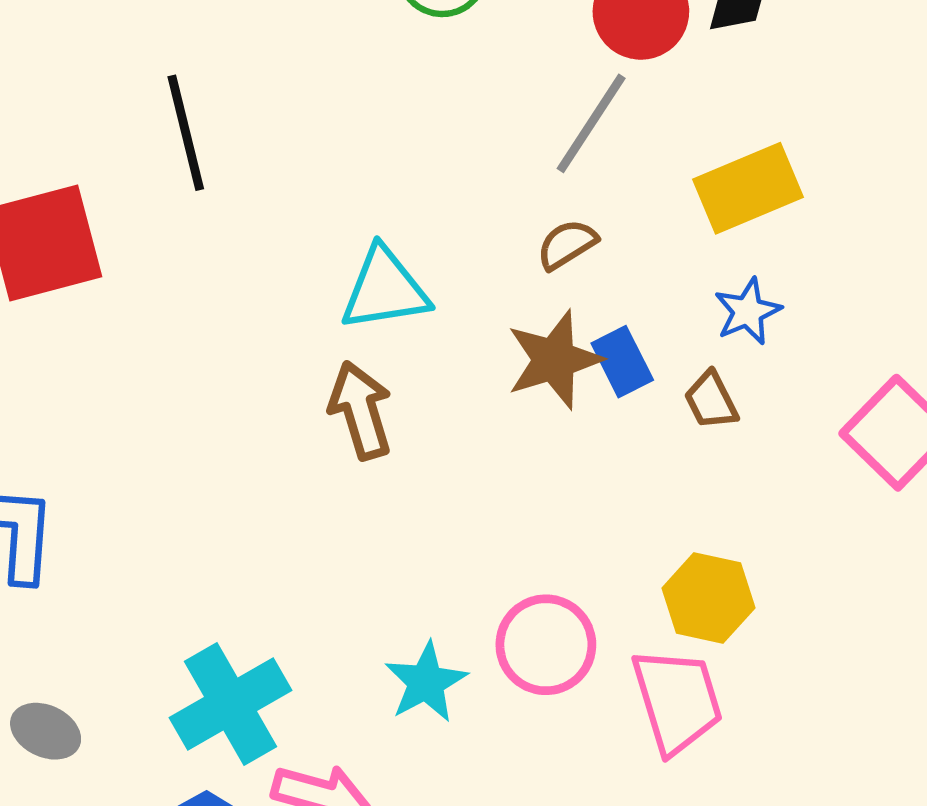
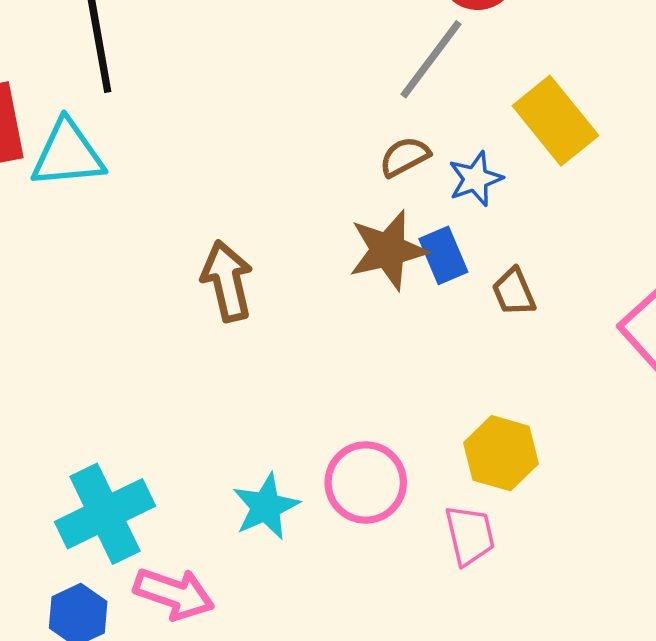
yellow rectangle: (748, 188) -> (555, 121), turned 70
cyan triangle: (385, 289) -> (68, 154), moved
blue star: (748, 311) -> (476, 179), moved
pink trapezoid: (677, 701) -> (470, 535), size x0.7

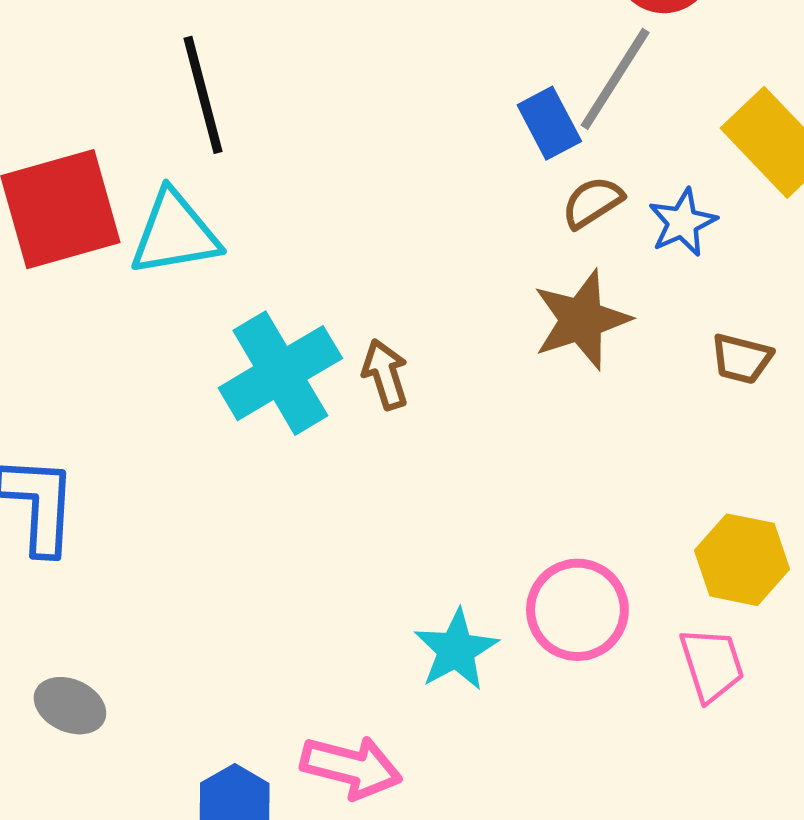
blue rectangle: (443, 255) -> (549, 123), moved
brown arrow: (227, 281) -> (385, 374), size x0.7
brown trapezoid: (514, 292) -> (742, 359), turned -48
cyan cross: (105, 514) -> (280, 373), moved

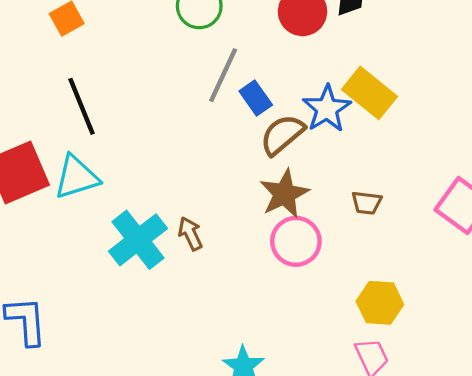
gray line: (615, 79) -> (223, 75), moved
brown semicircle: (592, 202) -> (282, 135), size x1.5
blue star: (683, 222) -> (327, 109), moved, size x1.4
pink circle: (577, 610) -> (296, 241), moved

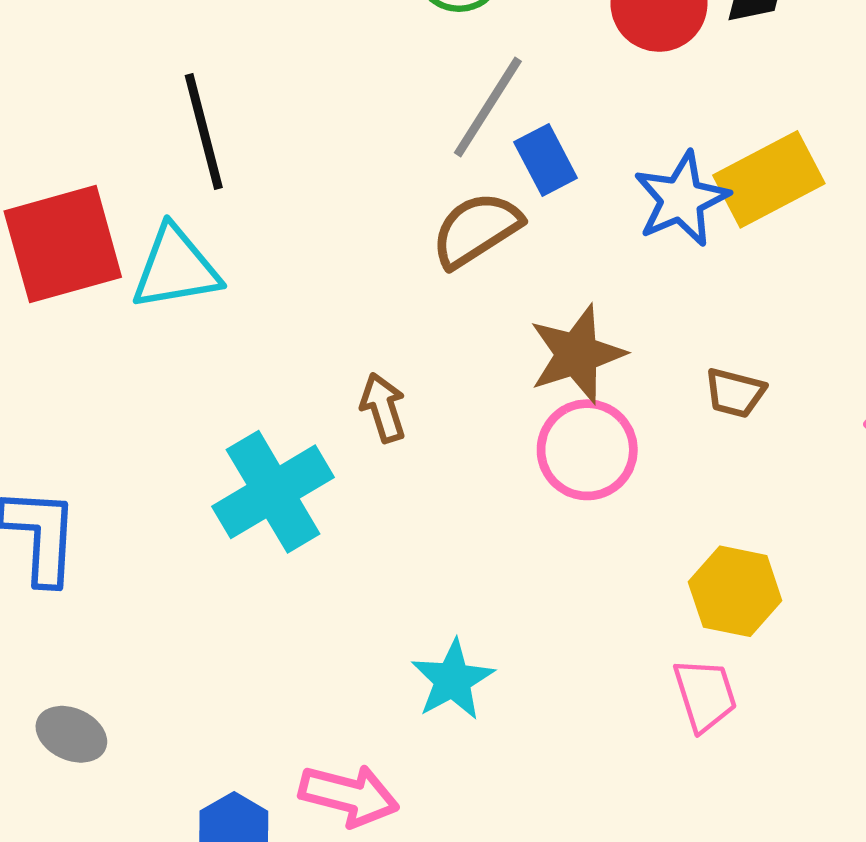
yellow rectangle: (370, 93) -> (769, 179), turned -74
brown semicircle: (282, 135) -> (476, 230), moved
cyan cross: (138, 240) -> (273, 492), moved

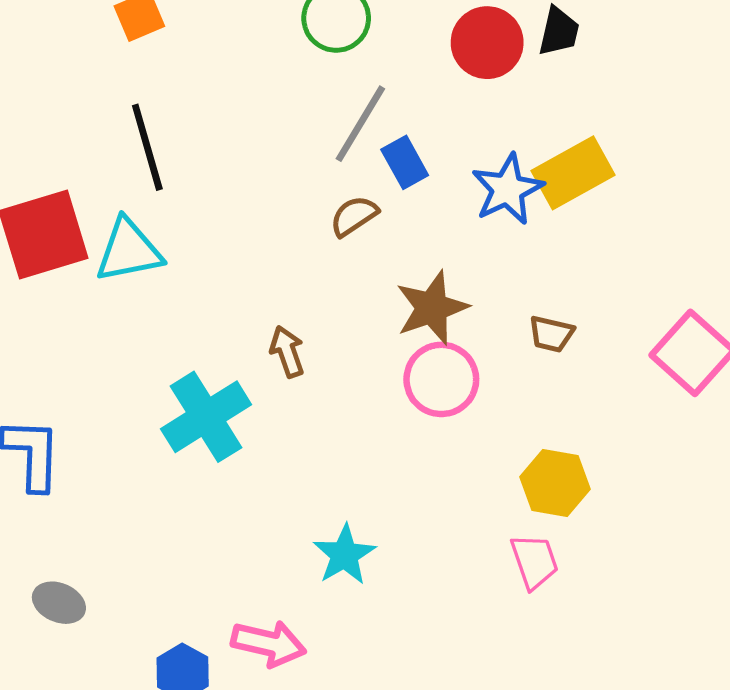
brown semicircle: (476, 230) -> (354, 216), size x0.7

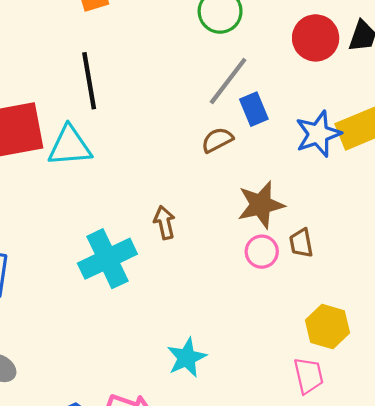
brown trapezoid: (551, 334) -> (301, 243), moved, turned 60
pink circle: (441, 379) -> (262, 252), size x0.7

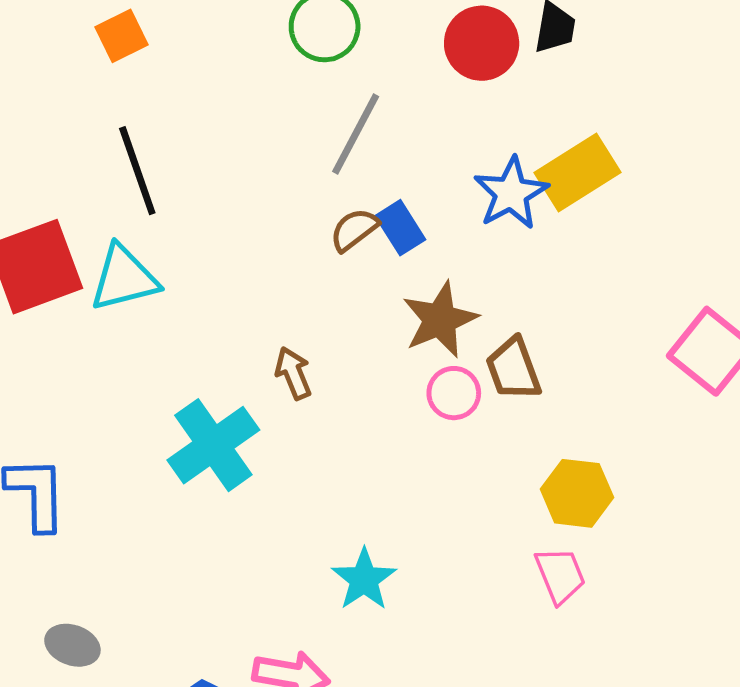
blue rectangle: (254, 109) -> (400, 228), moved
brown trapezoid: (301, 243) -> (513, 369), size x1.4

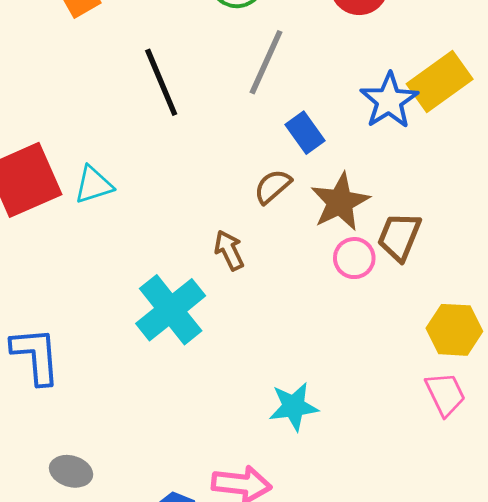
black line: (137, 171) -> (161, 82), moved
brown semicircle: (354, 230) -> (273, 186), moved
cyan triangle: (124, 278) -> (94, 185), size x0.7
brown trapezoid: (513, 369) -> (399, 237), turned 46
cyan star: (364, 579) -> (294, 407), turned 30

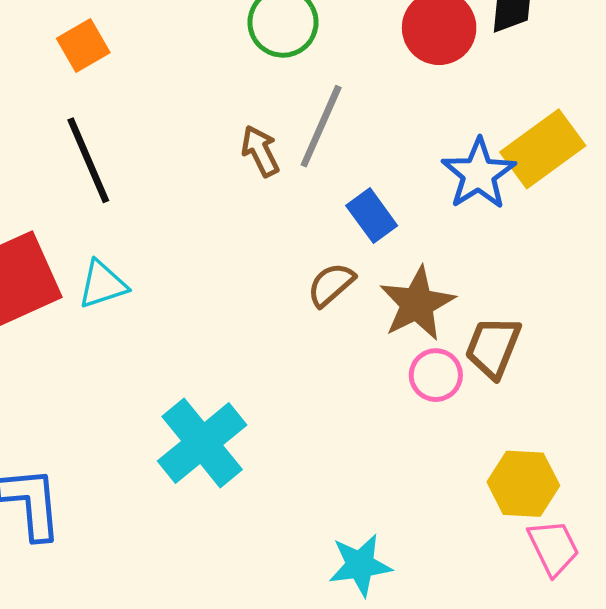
black line: (161, 82) -> (88, 160), moved
brown arrow: (229, 250) -> (260, 151), moved
yellow hexagon: (454, 330) -> (523, 484), moved

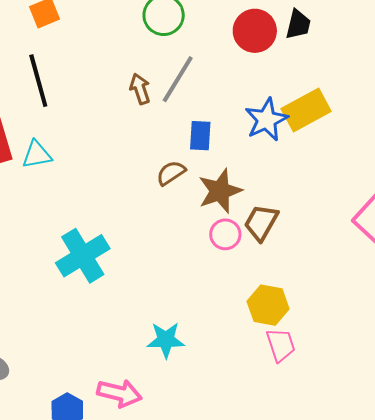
blue rectangle: (372, 216) -> (200, 136), turned 32

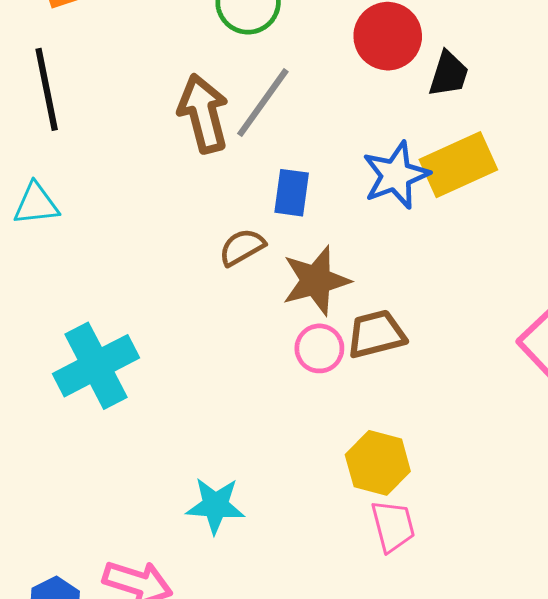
black trapezoid: (298, 24) -> (449, 74), moved
brown arrow: (140, 89) -> (203, 113), size x1.6
brown trapezoid: (261, 223) -> (376, 334), turned 42

